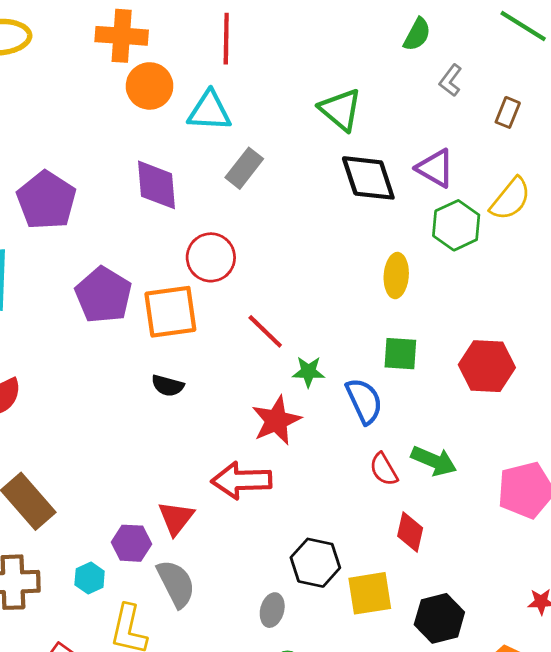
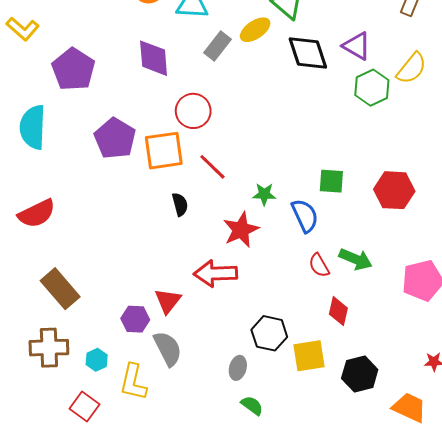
yellow ellipse: (396, 276) -> (255, 30), moved, turned 52
red line: (265, 331) -> (212, 167), moved
black semicircle: (168, 386) -> (180, 204), moved, turned -120
cyan hexagon: (90, 578) -> (97, 360), moved

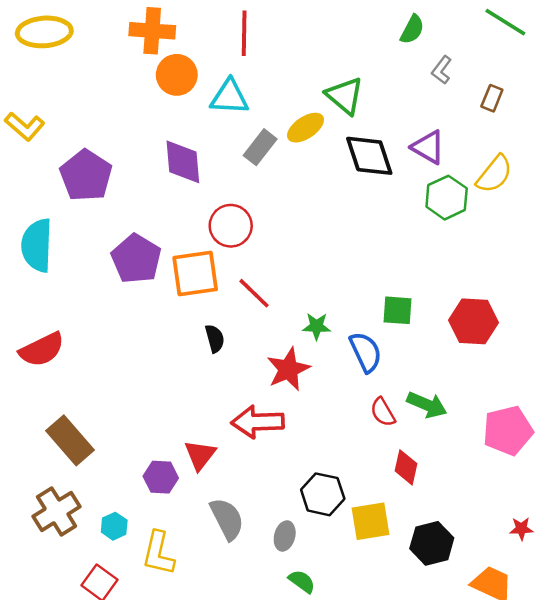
brown cross: (49, 348) -> (57, 511), turned -30
gray semicircle: (168, 349) -> (227, 519), moved

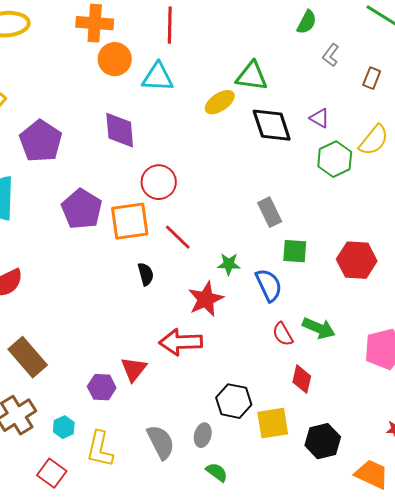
green triangle: (345, 96) -> (252, 76), turned -32
gray rectangle: (260, 147) -> (270, 212), moved, turned -64
purple triangle: (428, 147) -> (320, 118), size x0.7
gray semicircle: (227, 519) -> (161, 442), moved

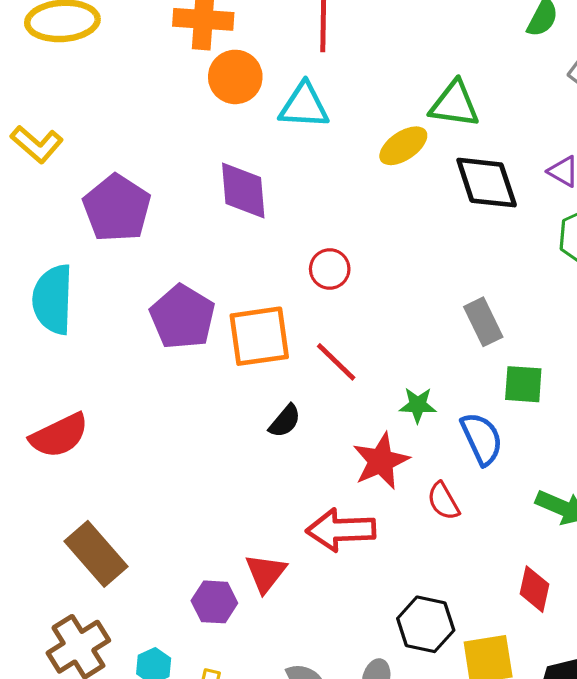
red circle: (159, 182) -> (330, 269), moved, size x0.7
black semicircle: (146, 274) -> (285, 421), turned 55
red semicircle: (283, 334) -> (443, 501), moved

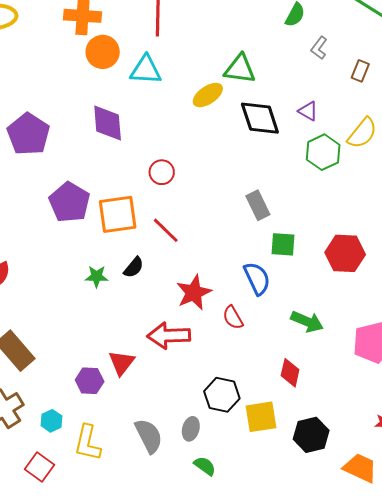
green star: (418, 405) -> (97, 276), moved

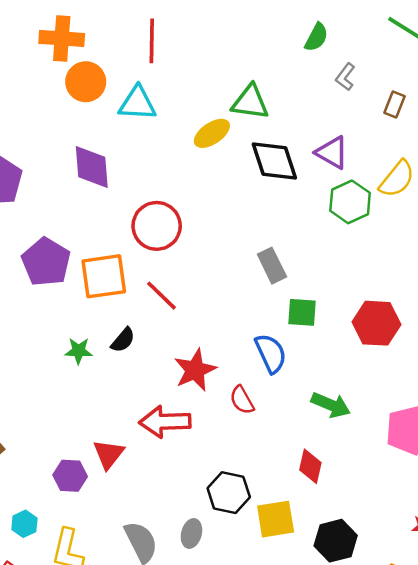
purple triangle: (308, 111) -> (332, 153), size x1.4
red circle: (162, 172) -> (157, 226), size x1.6

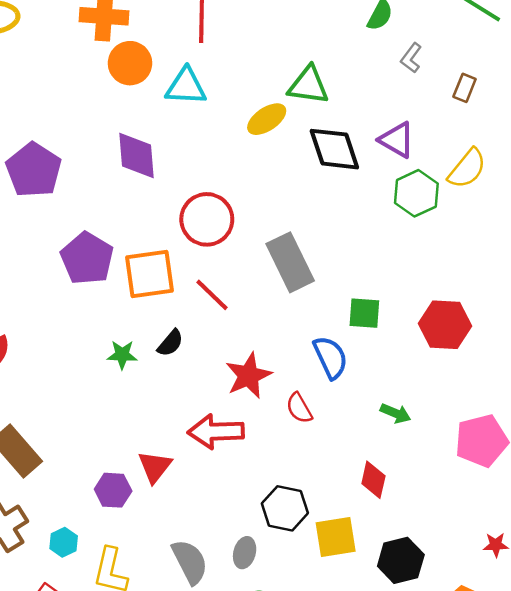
gray rectangle: (272, 266) -> (290, 262), moved, size x1.5
green arrow: (331, 405) -> (396, 413), size x0.7

